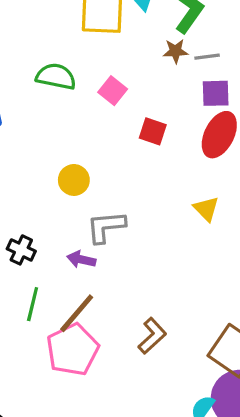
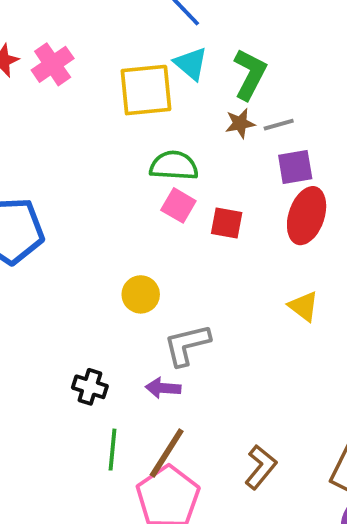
green semicircle: (56, 76) -> (174, 166), moved
pink square: (113, 91) -> (178, 205), moved

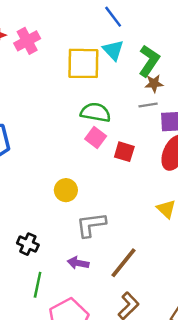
brown star: (240, 123) -> (154, 83), moved
gray line: (279, 125) -> (148, 105), moved
purple arrow: (163, 388) -> (78, 263), moved
brown line: (167, 453) -> (123, 263), moved

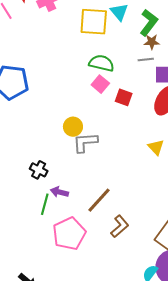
gray L-shape: (91, 225) -> (85, 142), moved
purple arrow: (78, 263) -> (59, 192), moved
brown line: (123, 263) -> (99, 200), moved

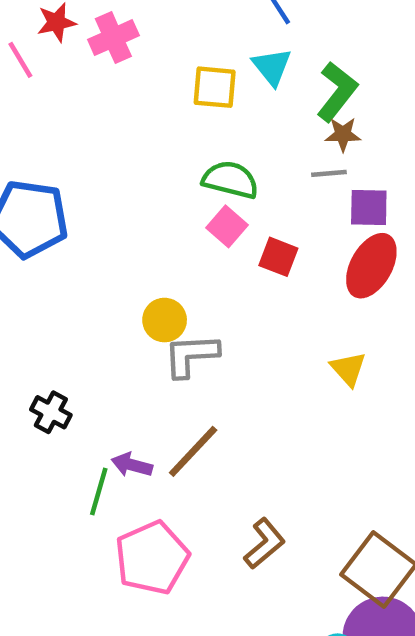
yellow square: (94, 22) -> (215, 87), size x0.7
black cross: (39, 170) -> (51, 412), moved
brown line: (99, 200) -> (193, 451), moved

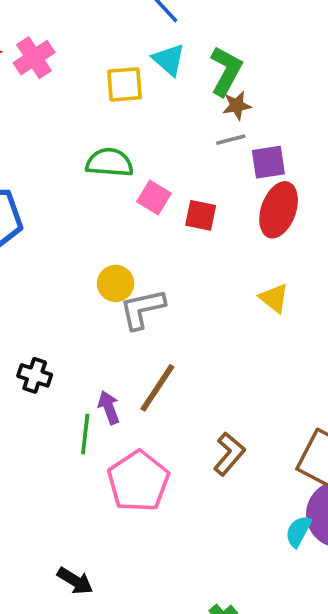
green semicircle: (230, 180) -> (110, 163), moved
purple arrow: (132, 465) -> (109, 407), turned 64

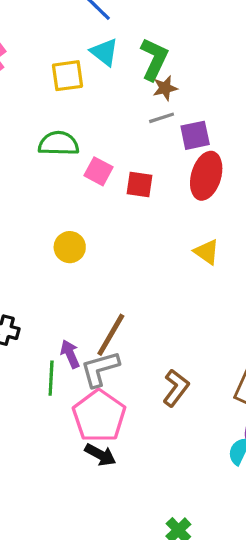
gray L-shape: (142, 309) -> (100, 369), moved
black arrow: (75, 581) -> (100, 455), moved

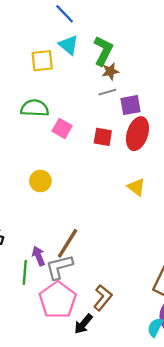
red square: (139, 184) -> (103, 137), moved
brown L-shape: (176, 388) -> (103, 298), moved
black arrow: (100, 455) -> (83, 324), moved, turned 100

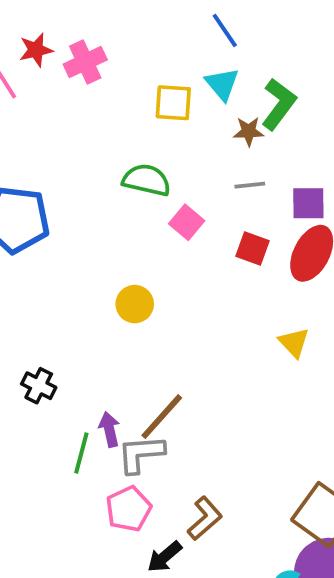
brown star: (110, 71) -> (249, 131), moved
gray line: (107, 92) -> (250, 185), moved
pink pentagon: (58, 300) -> (129, 509), size x0.7

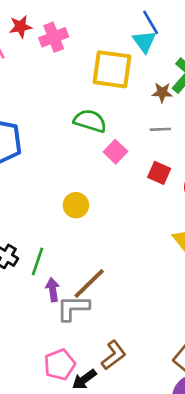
cyan triangle: (222, 84) -> (144, 41), moved
yellow square: (173, 103) -> (112, 69), size x1.5
green line: (81, 453) -> (38, 261), moved
pink pentagon: (129, 509) -> (60, 365), moved

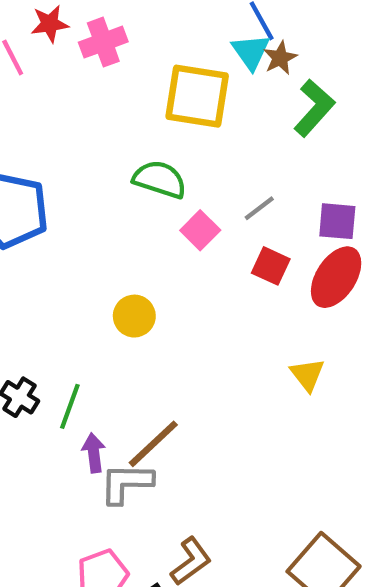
brown star: (162, 92) -> (280, 58), moved, turned -30
gray line: (160, 129) -> (259, 208), moved, turned -36

